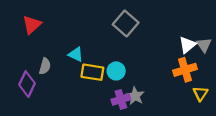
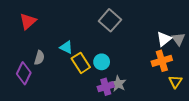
yellow rectangle: (92, 72) -> (81, 63), turned 48

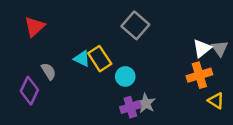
gray semicircle: (39, 58) -> (49, 71), turned -48
yellow rectangle: (81, 63) -> (100, 59), moved
yellow triangle: (175, 82) -> (216, 101), turned -32

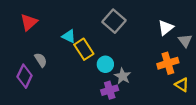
white triangle: (202, 48) -> (166, 28), moved
cyan triangle: (82, 59) -> (69, 36), moved
gray star: (146, 103) -> (123, 76), moved

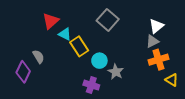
red triangle: (29, 22) -> (51, 21), moved
gray triangle: (185, 41) -> (152, 41), moved, turned 40
purple cross: (110, 90) -> (91, 85), moved, turned 35

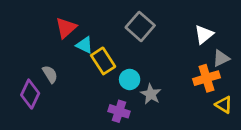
gray triangle: (152, 41) -> (221, 58), moved

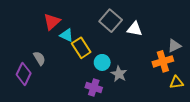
white triangle: (204, 34) -> (135, 29), moved, turned 49
yellow triangle: (224, 105) -> (176, 82), turned -40

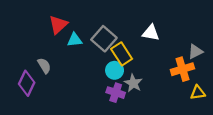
gray square: (111, 21) -> (104, 39), moved
cyan triangle: (67, 35) -> (75, 40), turned -32
yellow rectangle: (81, 48) -> (122, 54), moved
purple cross: (94, 88) -> (116, 93), moved

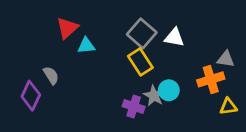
gray square: (104, 39) -> (142, 33), moved
gray triangle: (195, 52) -> (226, 59), turned 35
cyan circle: (115, 70) -> (169, 90), moved

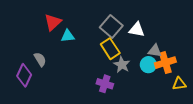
gray triangle: (226, 59) -> (155, 51), moved
cyan circle: (169, 90) -> (148, 65), moved
gray star: (154, 96) -> (122, 65), moved

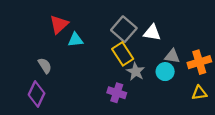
orange cross: (165, 63) -> (199, 62), moved
purple diamond: (24, 75) -> (37, 94), moved

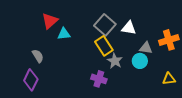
orange cross: (199, 62) -> (169, 40), moved

